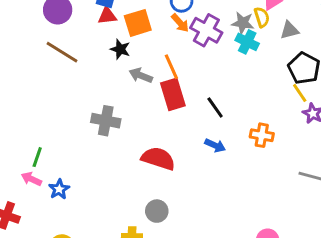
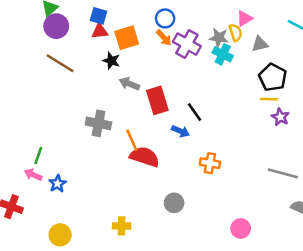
orange line: (171, 67) -> (132, 140), moved
yellow line: (300, 93) -> (269, 99), turned -54
orange cross: (262, 135) -> (210, 163), moved
blue arrow: (215, 145) -> (180, 131), moved
gray circle: (157, 211) -> (174, 203), moved

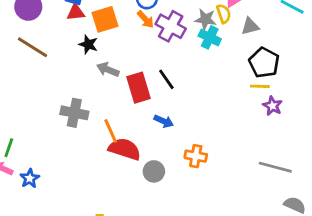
black line: (195, 112) -> (166, 79), moved
gray circle: (174, 203) -> (154, 171), moved

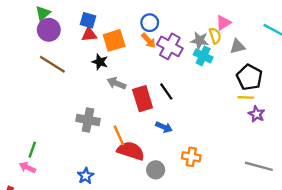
blue star: (30, 178) -> (86, 176), moved

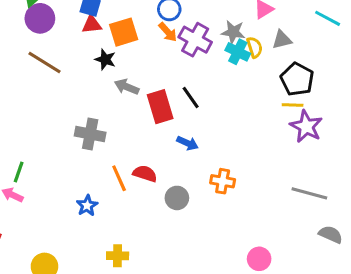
yellow semicircle: (215, 36) -> (255, 47), moved
purple star: (257, 114) -> (306, 126), size x1.5
orange line: (119, 135) -> (119, 178), moved
red semicircle: (131, 151) -> (145, 174), size x0.7

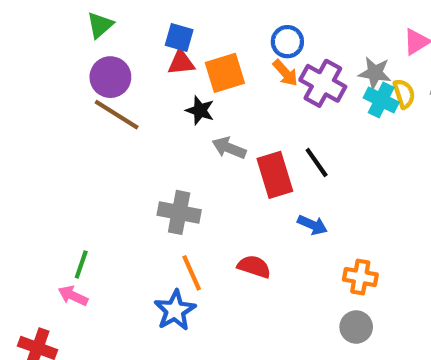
purple circle: (40, 18) -> (110, 77), moved
orange line: (119, 178) -> (192, 273), moved
gray circle: (177, 198) -> (356, 327), moved
blue star: (87, 206) -> (175, 310), size x1.4

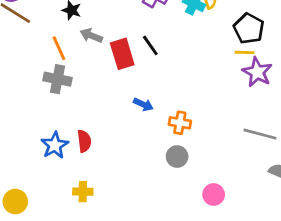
blue arrow: (312, 225) -> (143, 104), moved
red semicircle: (254, 267) -> (84, 141), moved, turned 65
orange line: (192, 273) -> (59, 48), moved

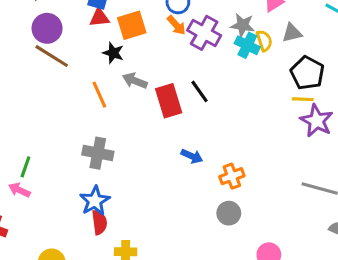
gray cross: (58, 79) -> (98, 153), moved
orange cross: (180, 123) -> (232, 176), turned -30
red semicircle: (84, 141) -> (99, 222), moved

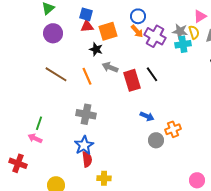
yellow semicircle: (264, 41) -> (194, 32), moved
cyan cross: (247, 45) -> (183, 44), turned -35
brown line: (52, 56) -> (56, 74), moved
gray circle: (229, 213) -> (156, 140), moved

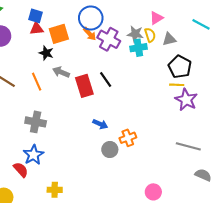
blue circle: (138, 16) -> (91, 18), size x1.5
red semicircle: (87, 159) -> (21, 170), moved, turned -35

